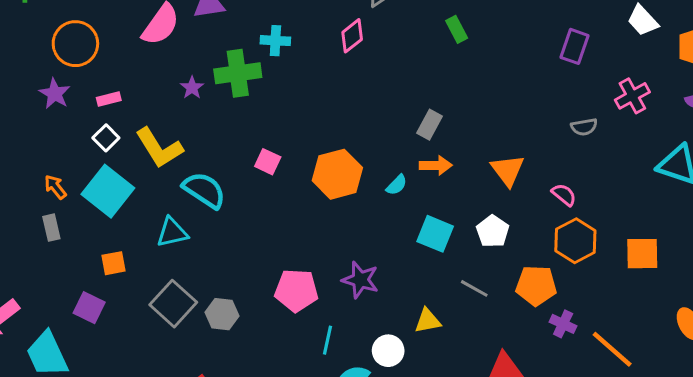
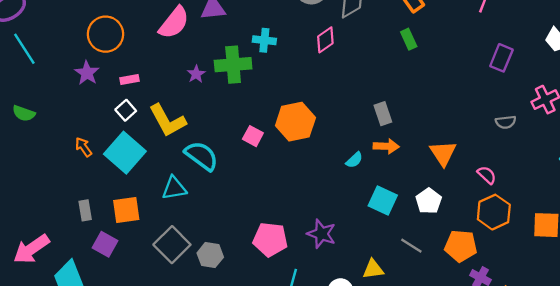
gray rectangle: (429, 125) -> (383, 114), turned -50
orange hexagon: (337, 174) -> (295, 122), moved
gray rectangle: (51, 228) -> (85, 210), moved
orange square: (113, 263) -> (126, 210), size x1.4

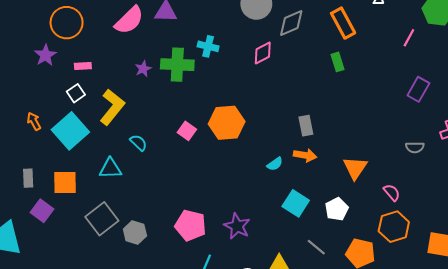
yellow L-shape: (167, 120) -> (112, 107), turned -120
cyan semicircle: (201, 156) -> (138, 143), size x0.6

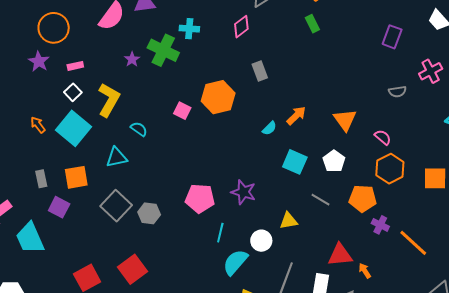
green cross: (177, 65) -> (163, 50), turned 32
gray rectangle: (306, 126) -> (260, 71), moved
orange arrow: (305, 155) -> (296, 116), turned -45

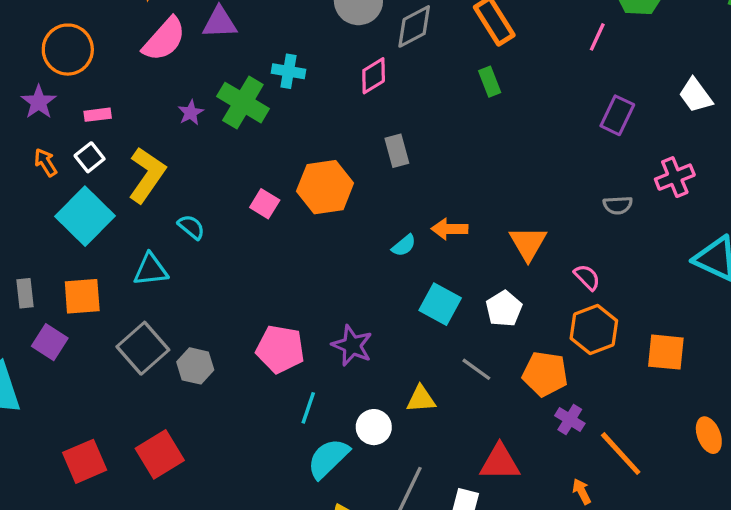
orange arrow: (296, 116) -> (450, 229), turned -140
orange arrow: (38, 125) -> (46, 162), moved
orange arrow: (365, 271) -> (582, 491), moved

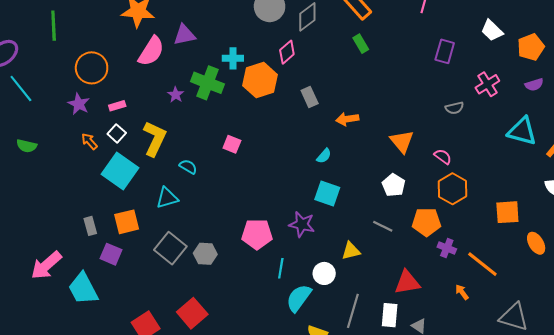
orange hexagon: (325, 187) -> (260, 80), moved
orange arrow: (450, 229) -> (347, 119), moved
cyan square: (440, 304) -> (327, 193), moved
orange square: (666, 352) -> (507, 212), moved

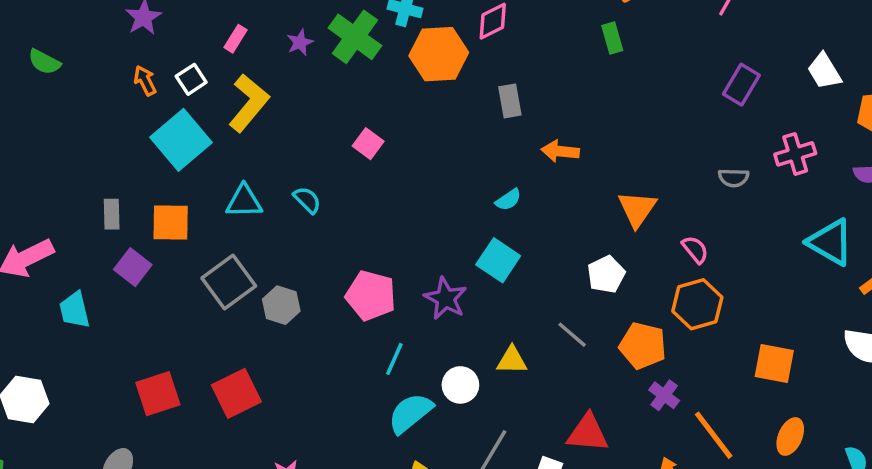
pink rectangle: (117, 106) -> (235, 39), moved, turned -56
cyan semicircle: (188, 167) -> (307, 200), moved
orange ellipse: (536, 243) -> (790, 436), moved, turned 40
cyan trapezoid: (83, 289) -> (75, 310), size x0.7

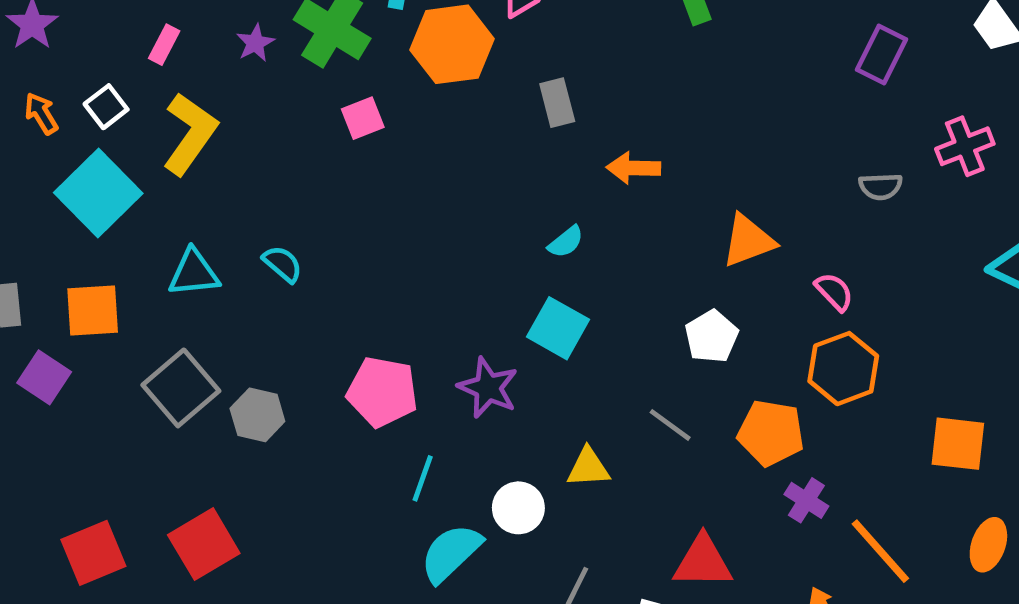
pink square: (368, 144) -> (363, 118), moved, turned 36
orange triangle: (637, 209) -> (748, 241), turned 39

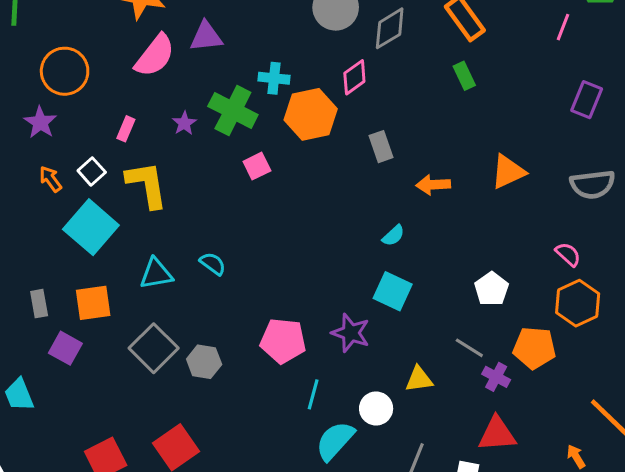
yellow L-shape: (190, 134) -> (147, 185), turned -40
gray semicircle: (881, 186) -> (593, 184), size x1.6
orange triangle: (748, 241) -> (508, 172), moved
purple cross: (806, 500) -> (496, 377), moved

